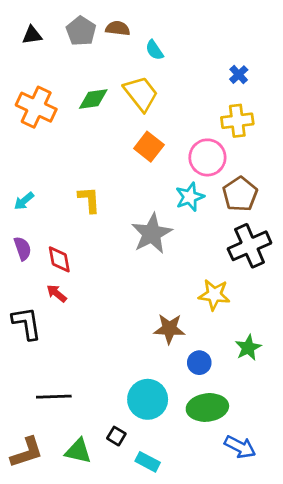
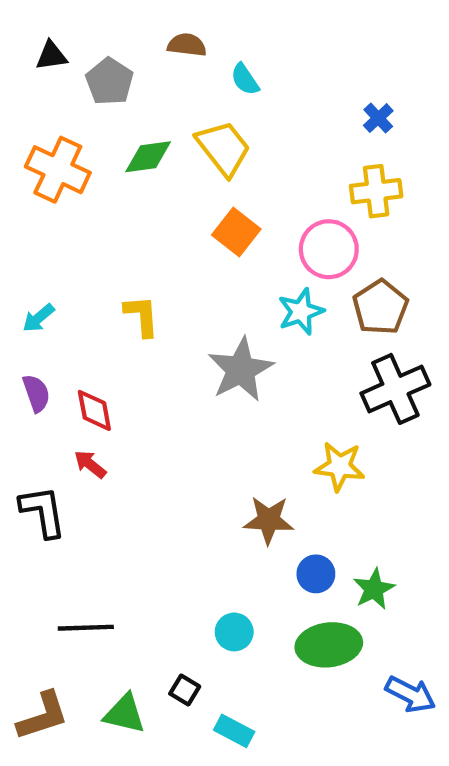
gray pentagon: (81, 31) -> (109, 81), moved
green star: (248, 348) -> (374, 589), moved
cyan circle: (148, 399) -> (234, 632), size x0.6
blue arrow: (240, 447) -> (411, 694), moved

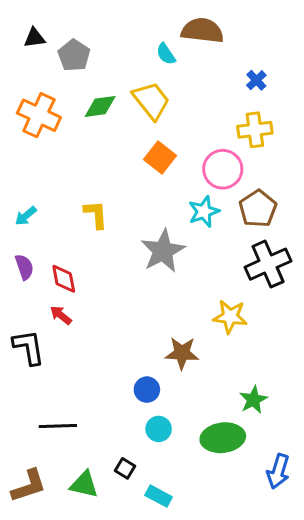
brown semicircle: (187, 45) -> (202, 31), moved, size x1.6
blue circle: (316, 574) -> (147, 390), moved
blue arrow: (411, 694) -> (278, 471), turned 80

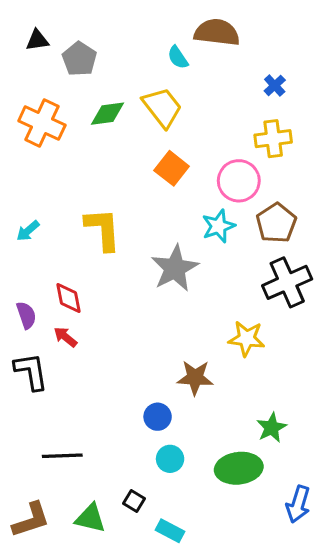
yellow L-shape: (96, 214) -> (103, 229), size x1.4
purple semicircle: (24, 267) -> (26, 315), moved

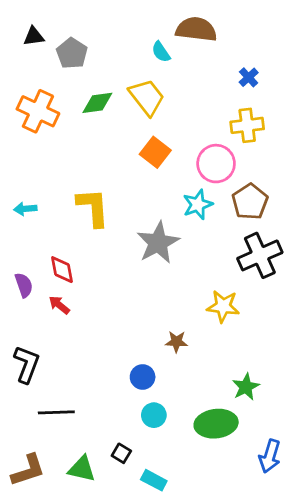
cyan arrow: (28, 231) -> (25, 209), turned 35
black L-shape: (31, 371) -> (27, 364), moved, turned 30
brown star: (195, 378) -> (176, 342), size x0.7

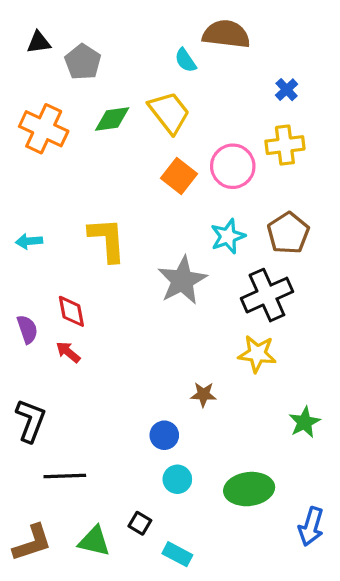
pink circle: (216, 164) -> (233, 166), moved
black cross: (260, 255) -> (267, 295), moved
green star: (246, 387) -> (304, 422), moved

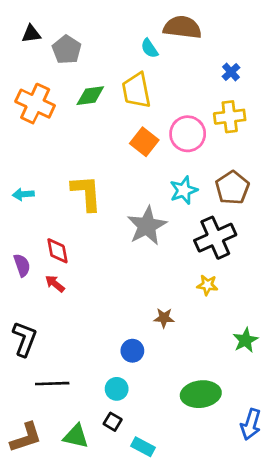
yellow trapezoid: (169, 112) -> (136, 90), turned -153
yellow star: (257, 354) -> (207, 285), size x0.7
cyan circle: (177, 479) -> (117, 389), moved

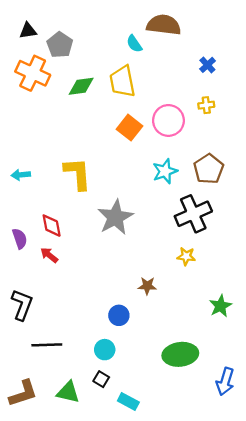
orange cross: (35, 104) -> (33, 73), moved
yellow cross: (230, 117) -> (206, 105), size x0.6
gray star: (147, 226) -> (115, 217), moved

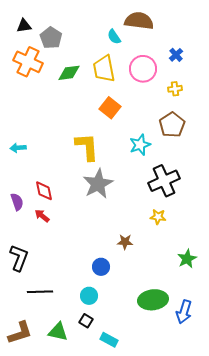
pink circle: (168, 120) -> (143, 69), moved
brown pentagon: (209, 169) -> (172, 125), moved
yellow L-shape: (78, 174) -> (87, 147), moved
blue arrow: (225, 381) -> (184, 312), moved

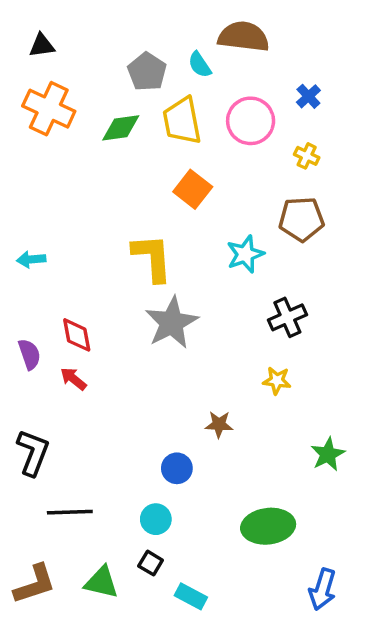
gray pentagon: (51, 38) -> (147, 72), moved
yellow cross: (175, 89) -> (307, 156), turned 32
brown pentagon: (172, 125) -> (301, 219), turned 30
black cross: (164, 181) -> (287, 317), size x0.7
blue arrow: (184, 312) -> (322, 589), moved

